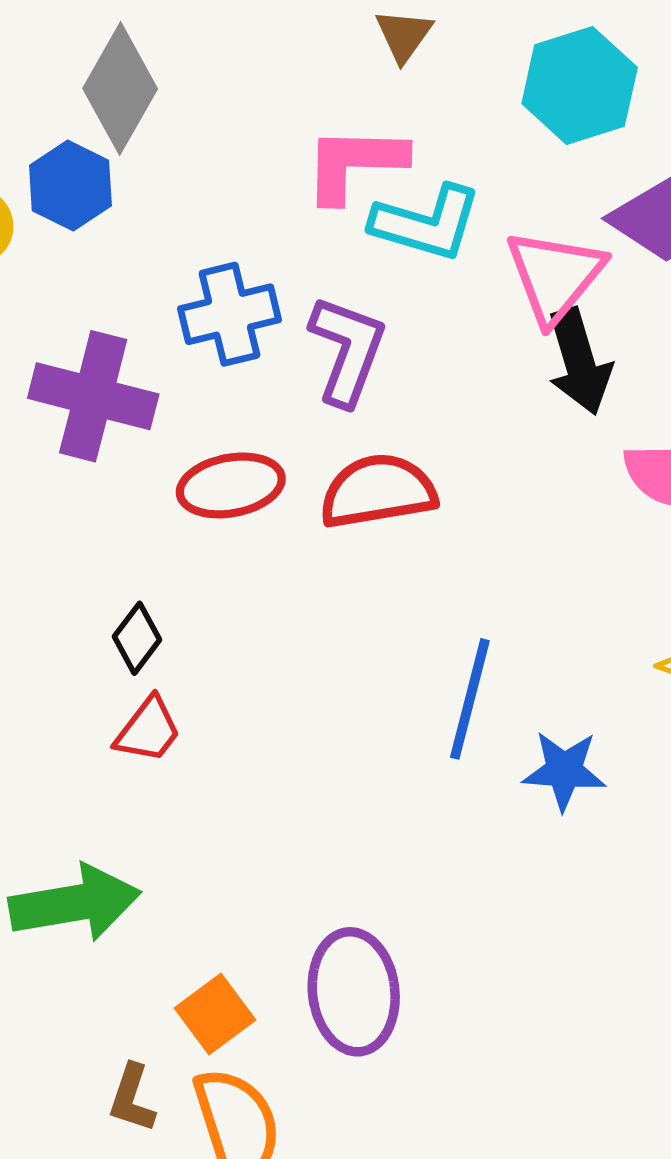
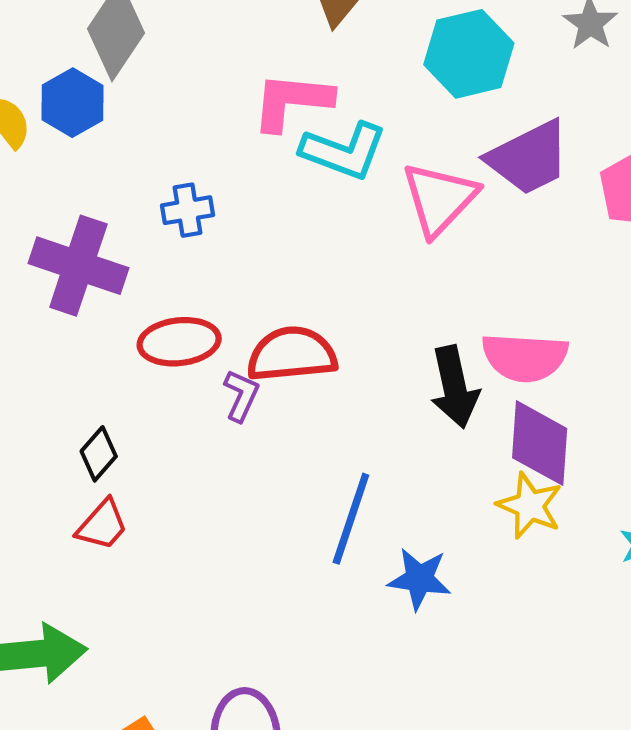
blue cross: (229, 314) -> (188, 210), size x0.7
purple L-shape: (347, 350) -> (241, 396), moved, size x0.6
black arrow: (579, 362) -> (454, 387), moved

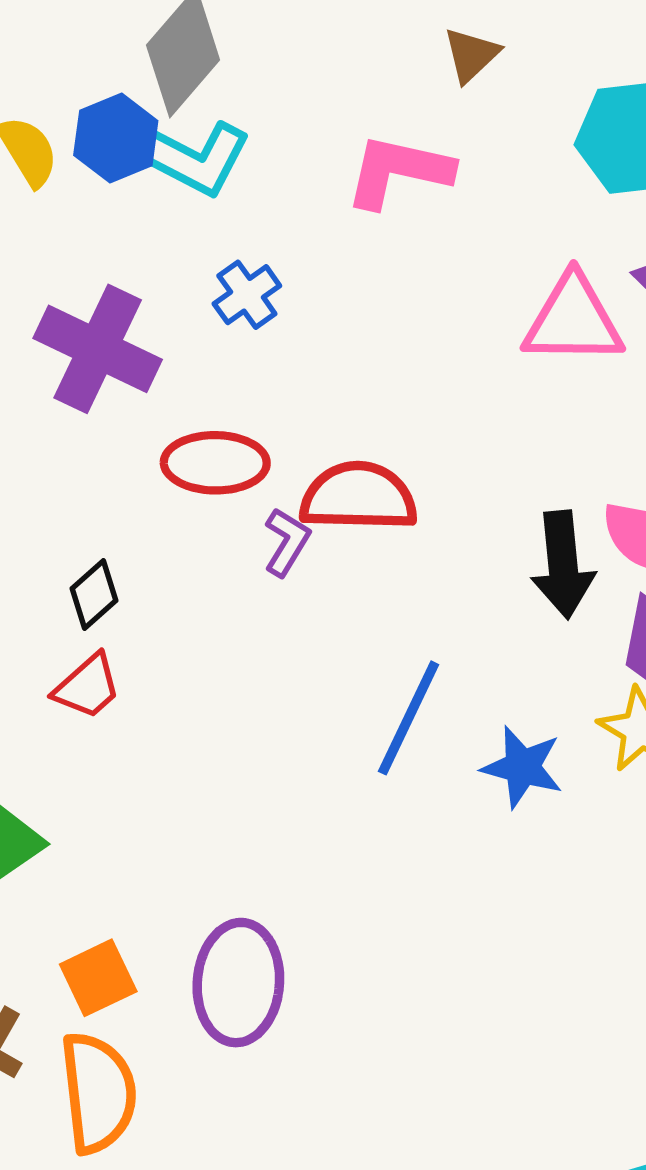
cyan L-shape: (344, 151) -> (194, 158), moved
pink triangle: (439, 199) -> (573, 320), turned 40
blue cross: (188, 210) -> (247, 295), turned -33
blue star: (419, 579) -> (522, 767), moved

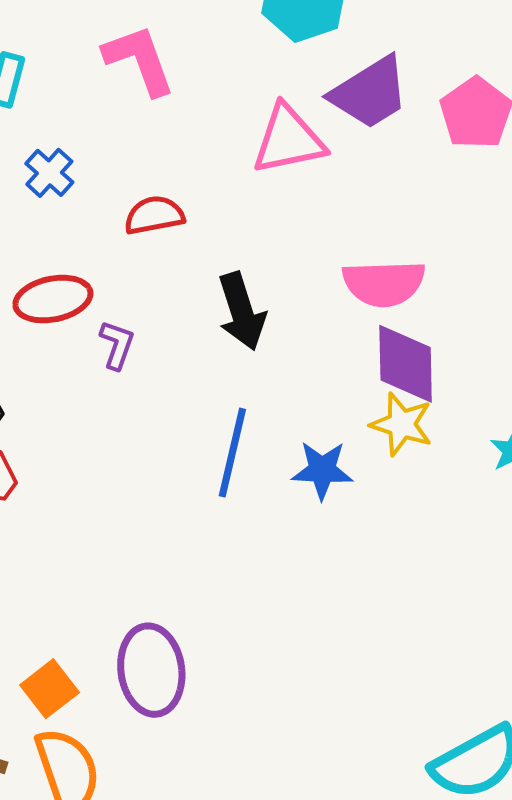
pink L-shape: (399, 171) -> (139, 60), turned 70
red semicircle: (358, 497) -> (154, 215), moved, size x0.7
black arrow: (563, 565) -> (242, 311), moved

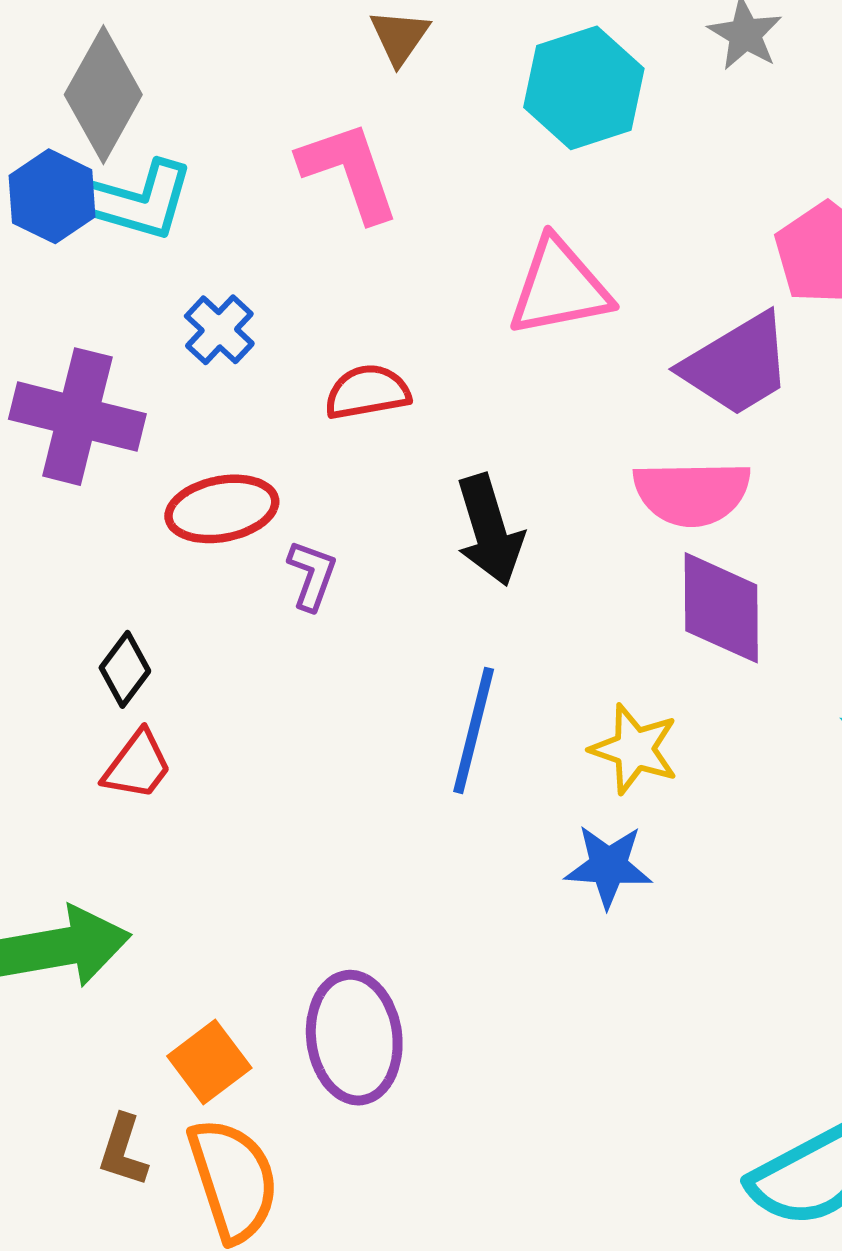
purple trapezoid: (370, 93) -> (737, 365), moved
yellow star: (402, 424) -> (634, 749), moved
blue star: (322, 470) -> (608, 866), moved

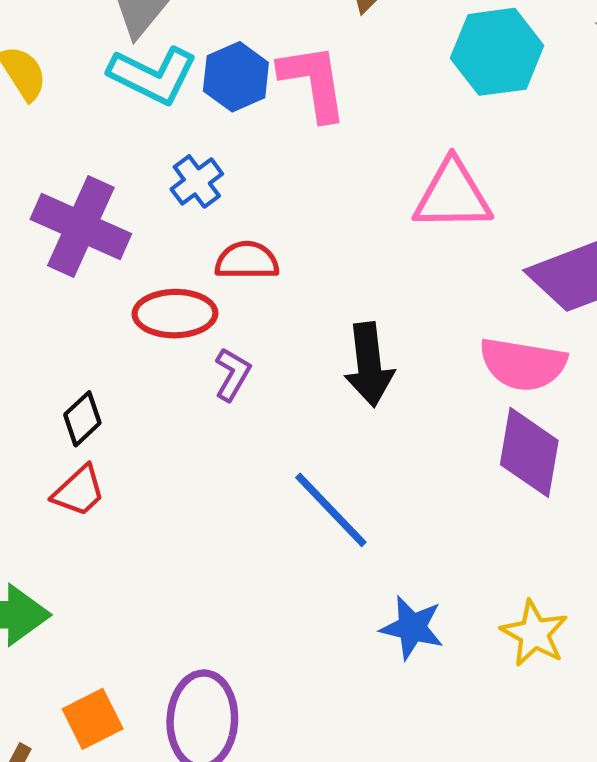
blue hexagon: (52, 196) -> (236, 77), moved
red semicircle: (367, 392) -> (247, 261), moved
blue line: (474, 730) -> (331, 510), turned -68
yellow star: (634, 749) -> (534, 633), moved

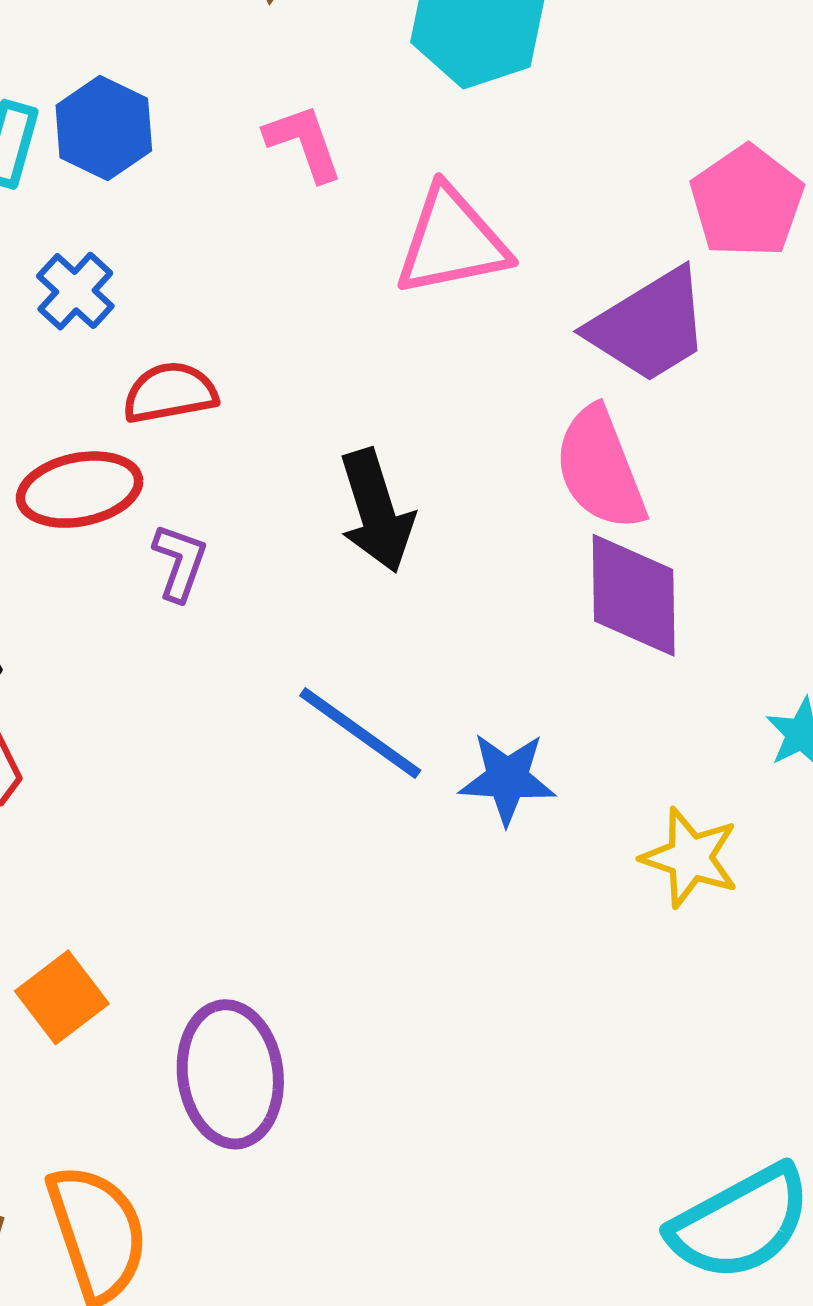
pink L-shape: (313, 82) -> (304, 143), moved, size x0.7
pink semicircle: (523, 364) -> (600, 468), turned 70
blue star: (412, 628) -> (507, 779), moved
orange square: (93, 719) -> (62, 997), moved

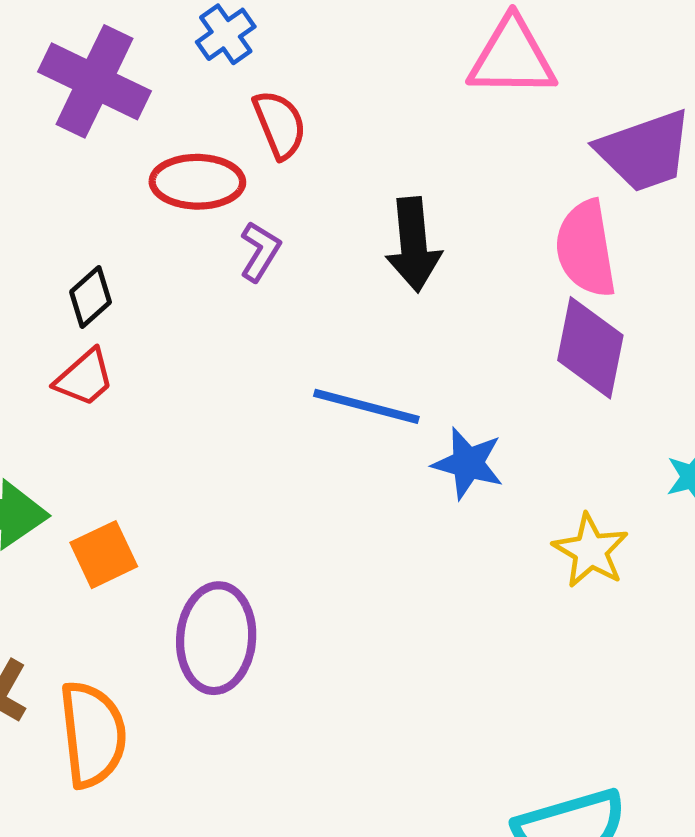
red semicircle: (170, 393) -> (280, 124), turned 66
blue line: (360, 733) -> (366, 406), turned -33

